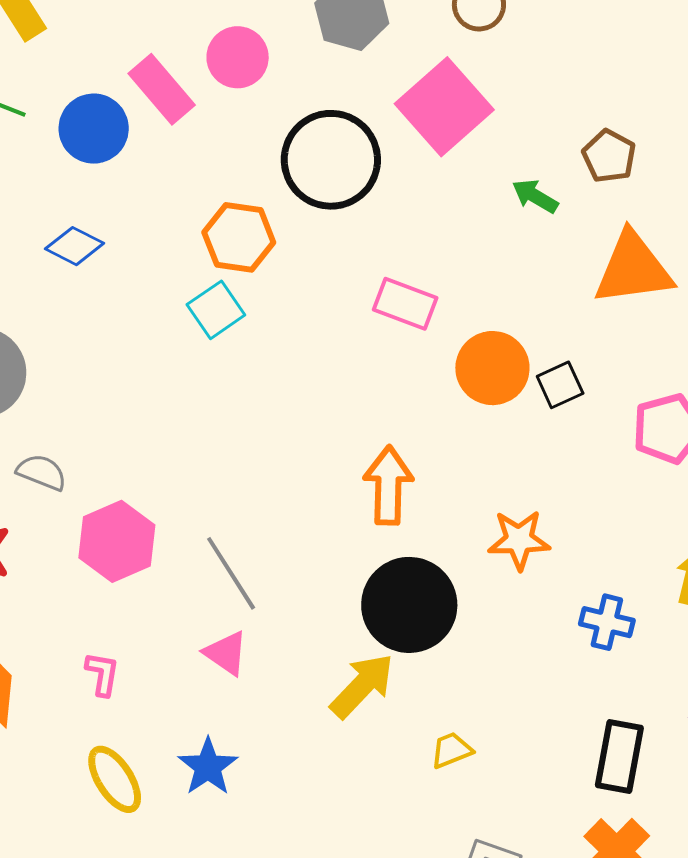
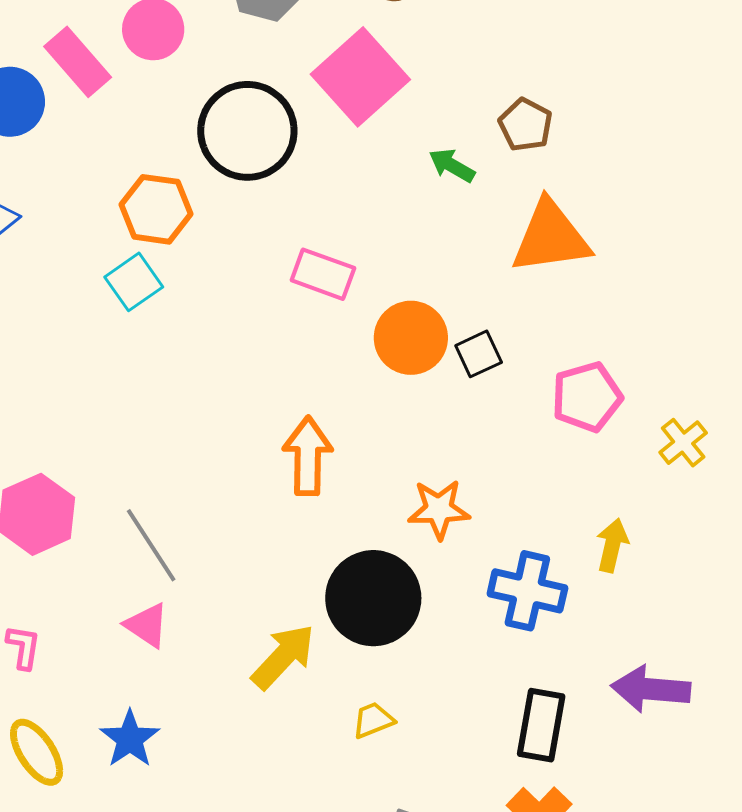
black circle: (409, 605) -> (373, 598), moved
blue cross: (607, 622) -> (527, 591), size x1.4

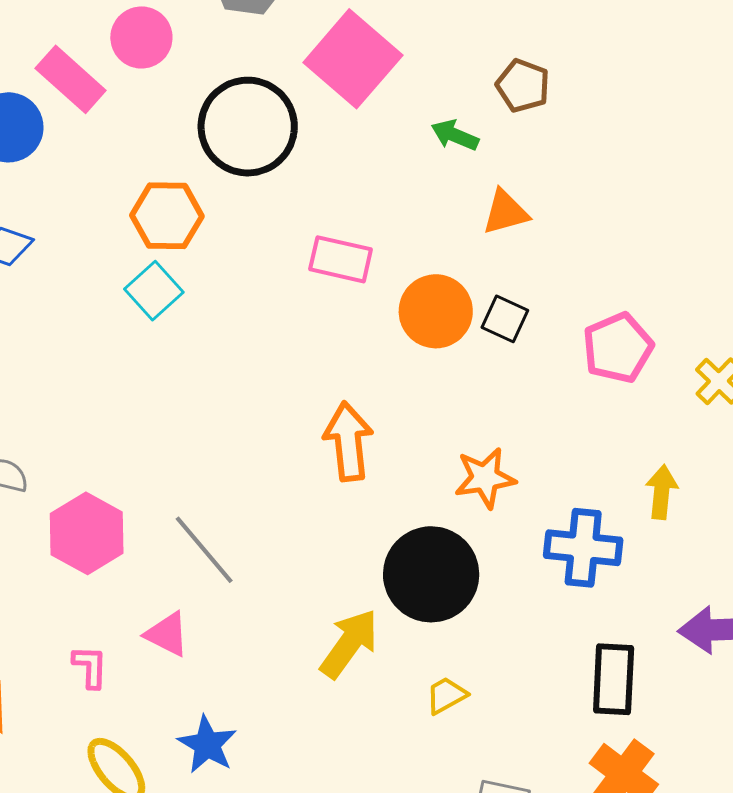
orange triangle: (551, 237) -> (505, 212), moved, size x0.6
black square: (479, 354) -> (505, 319), turned -33
pink triangle: (147, 625) -> (167, 634), moved

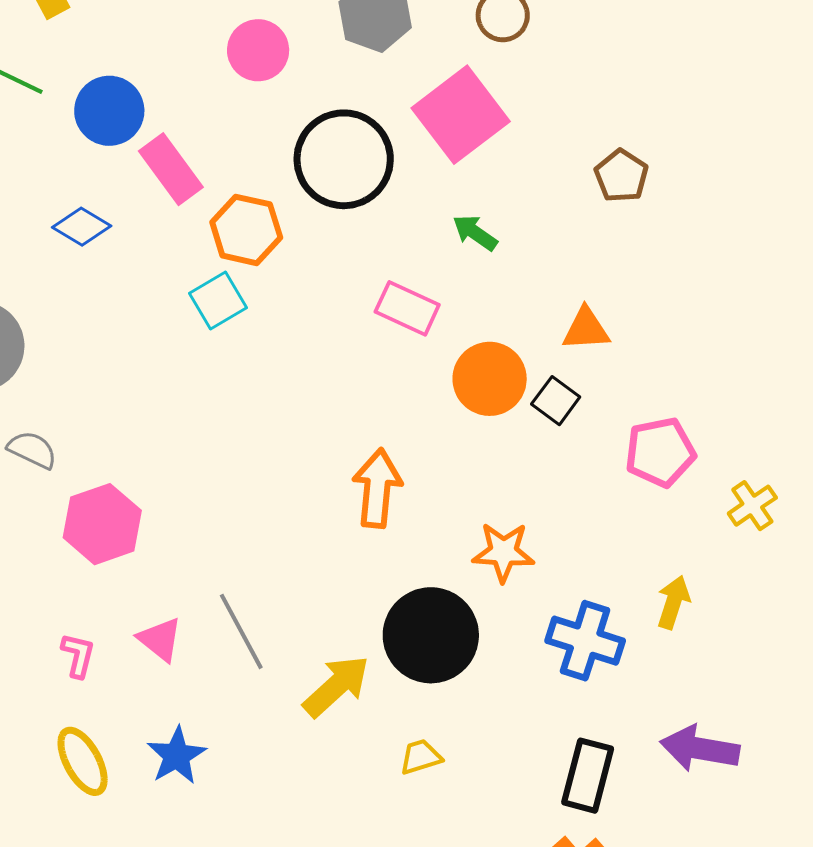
pink rectangle: (71, 79) -> (171, 169), moved
green arrow: (455, 135) -> (475, 233), moved
orange triangle: (505, 212) -> (586, 329), moved
gray line: (204, 550) -> (241, 631), moved

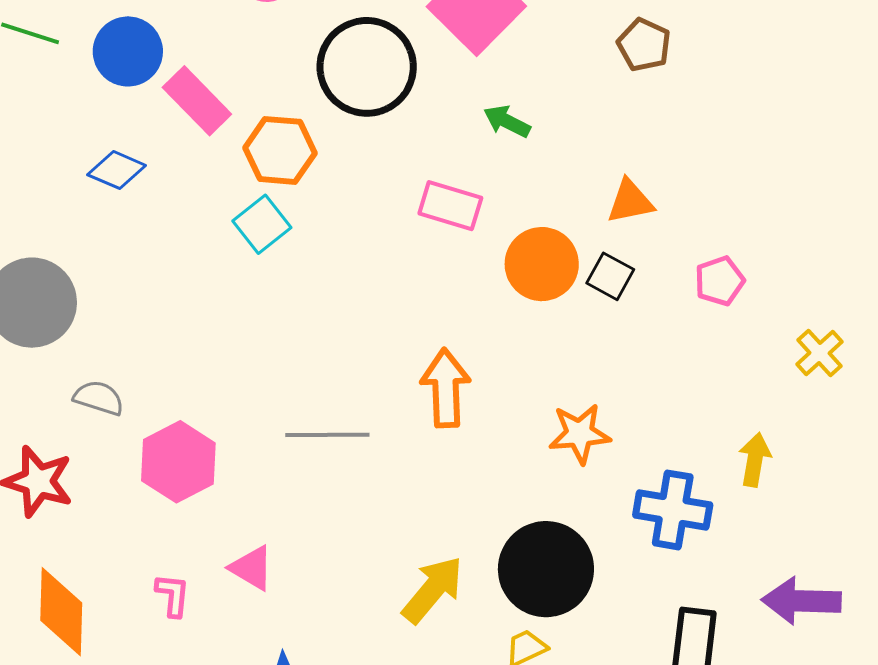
pink pentagon: (660, 452) -> (720, 281), moved, size x0.7
gray line: (241, 631) -> (327, 435), moved, turned -54
black circle: (431, 635) -> (546, 569), moved

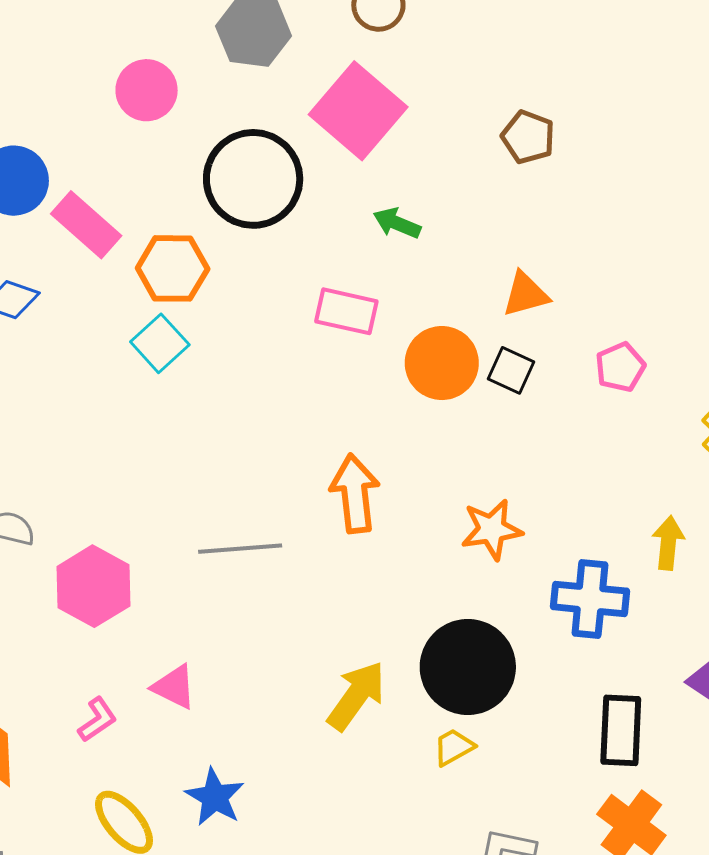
pink L-shape: (173, 595) -> (97, 720), turned 54

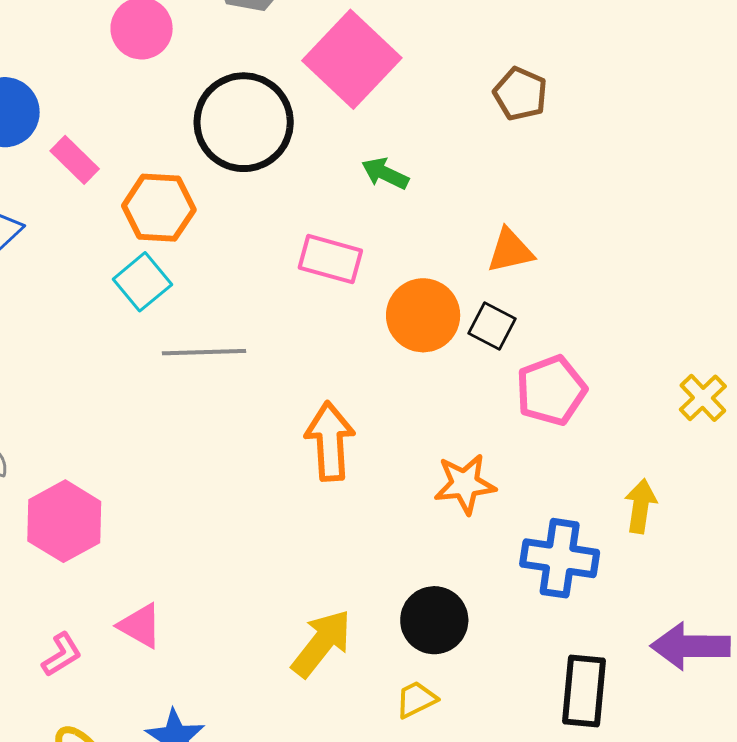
pink rectangle: (86, 225) -> (75, 160), size x0.7
pink pentagon: (620, 367) -> (551, 390), moved, size x1.4
gray line: (240, 549) -> (204, 352), moved
black circle: (468, 667) -> (434, 620), size x0.7

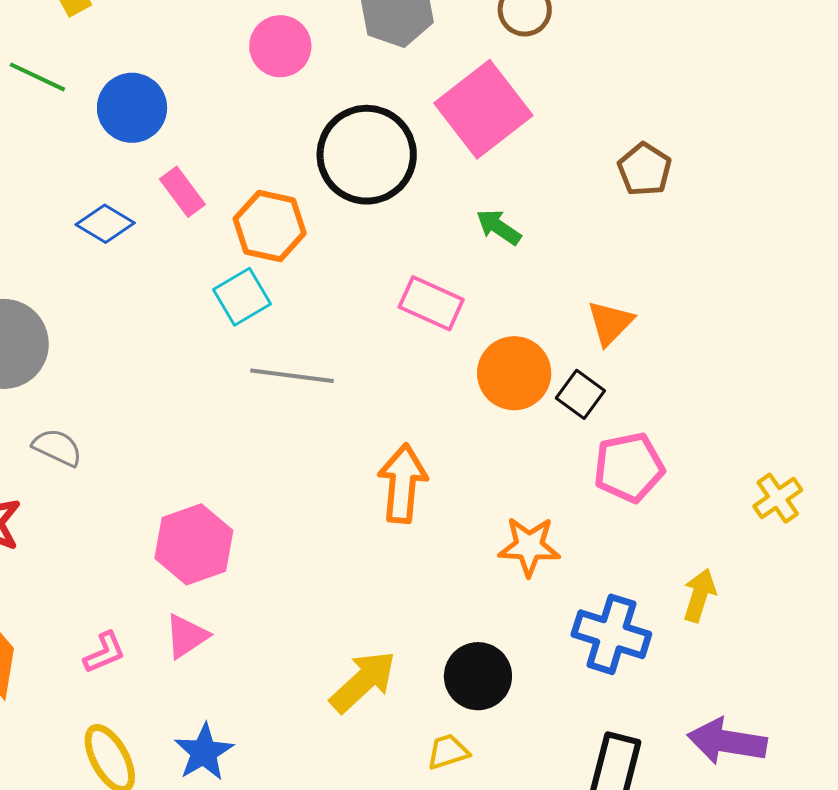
pink rectangle: (75, 160) -> (182, 192), moved
orange triangle: (510, 251) -> (610, 323), turned -42
pink hexagon: (64, 521) -> (194, 544), moved
pink triangle: (140, 626) -> (186, 636), turned 48

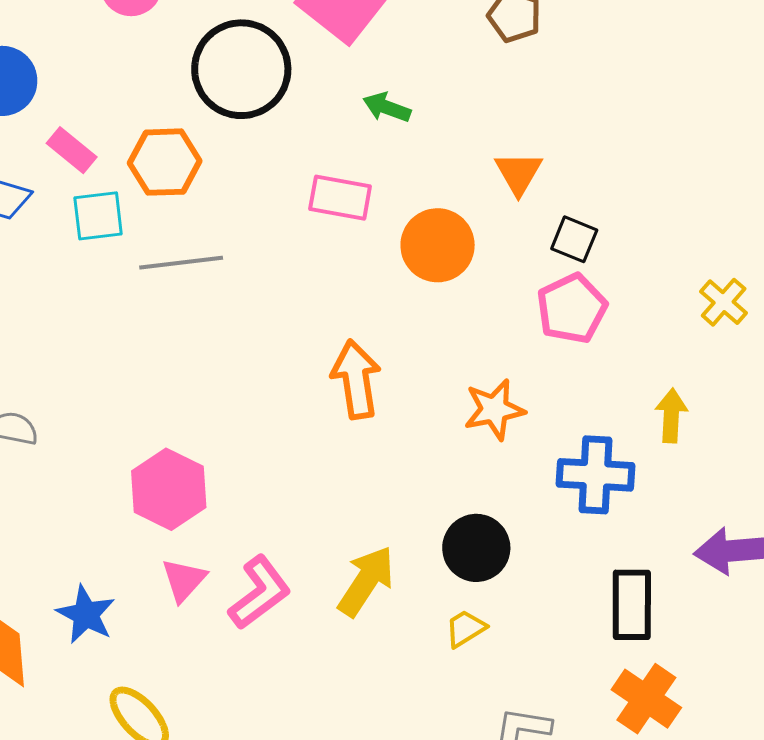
cyan square: (242, 297) -> (98, 216), moved, turned 38
gray line: (292, 376) -> (181, 263), moved
black square: (580, 394) -> (574, 239), moved
pink L-shape: (105, 653) -> (260, 593), moved, size x1.6
blue star: (204, 752) -> (86, 614), moved

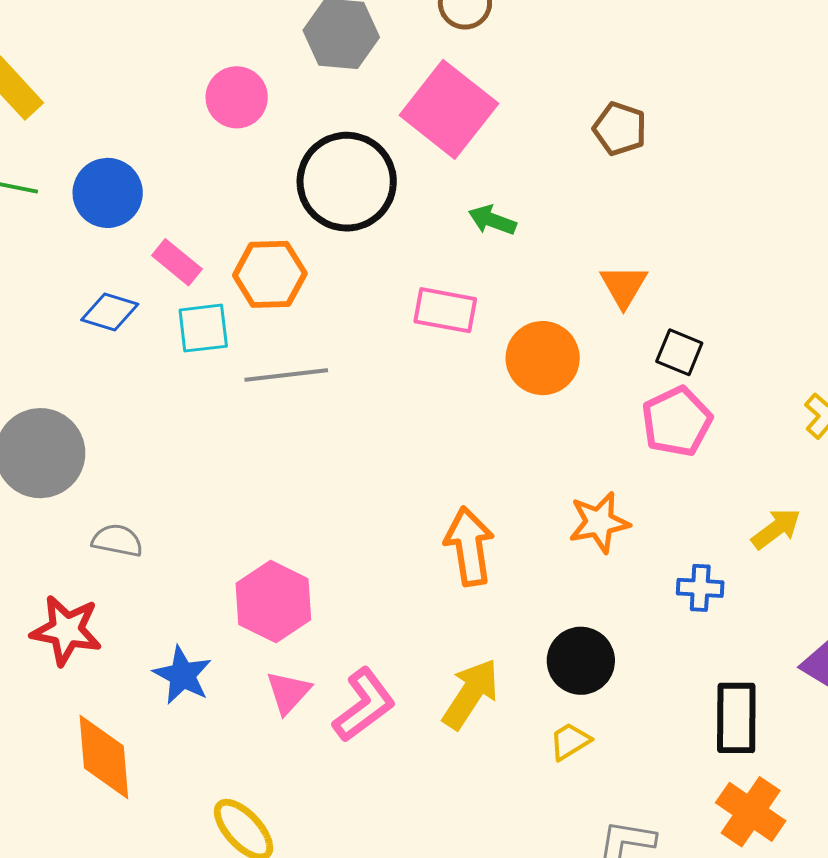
orange arrow: (356, 379) -> (469, 546), moved
yellow arrow: (671, 416) -> (776, 529), turned 50
blue cross: (595, 475) -> (700, 588), size x0.6
blue star: (86, 614) -> (182, 675), moved

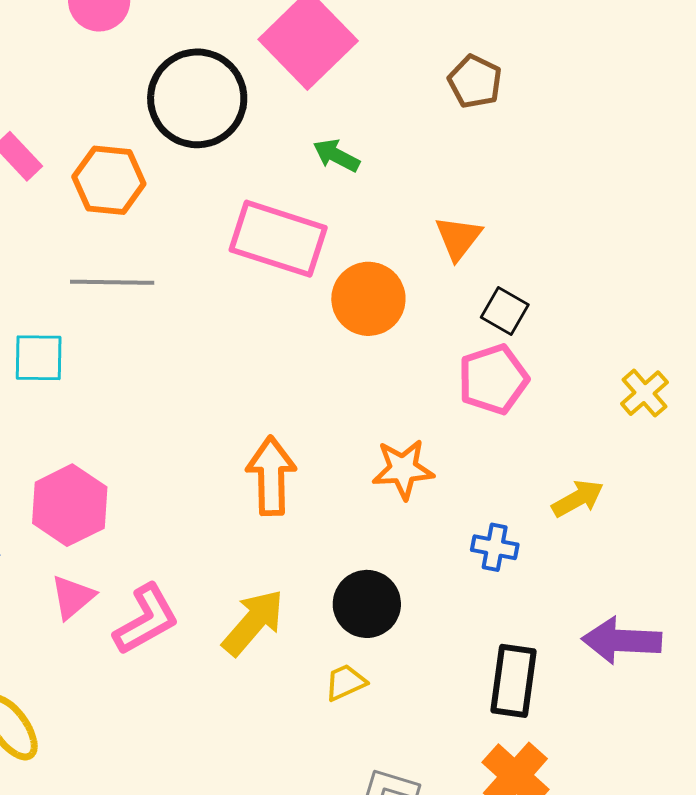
pink rectangle: (445, 310) -> (278, 239), size x1.5
cyan square: (203, 328) -> (39, 358), moved

